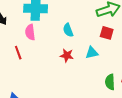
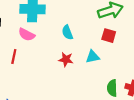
pink semicircle: (30, 32) -> (27, 35), turned -56
red line: (18, 53) -> (14, 56), turned 32

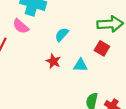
cyan semicircle: (67, 32) -> (62, 35), turned 48

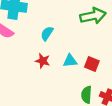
red square: (102, 48) -> (92, 64), moved

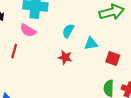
cyan triangle: (70, 61) -> (91, 44), moved

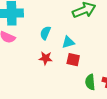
red square: (113, 58) -> (73, 60), moved

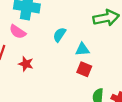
red star: (46, 58) -> (26, 64), moved

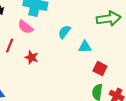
red square: (84, 69) -> (100, 69), moved

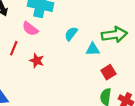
green arrow: (109, 19) -> (114, 35), moved
red square: (100, 69) -> (108, 72), turned 32

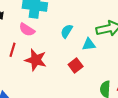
red star: (37, 61) -> (36, 60), size x1.5
red square: (108, 72) -> (76, 66), moved

